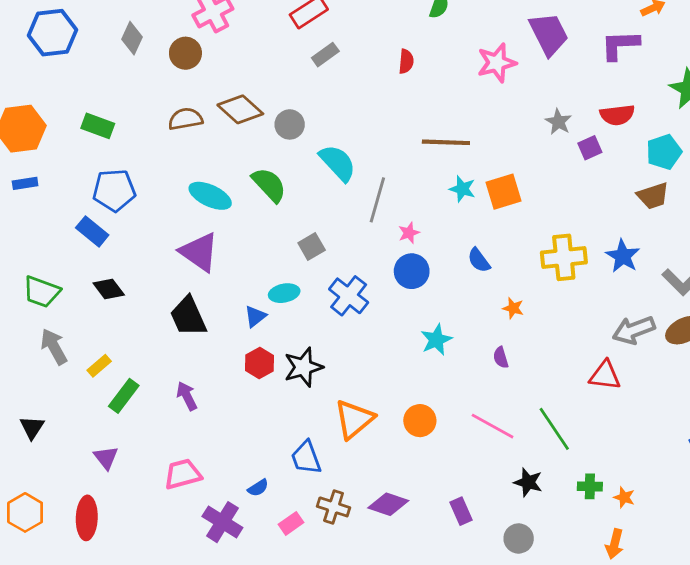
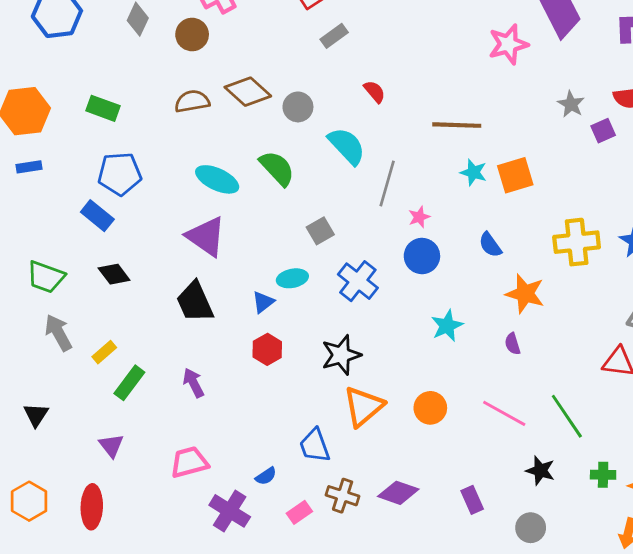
red semicircle: (406, 61) -> (375, 92), moved, turned -45
orange star: (513, 308) -> (525, 294), size x1.8
black star: (303, 367) -> (341, 355), moved

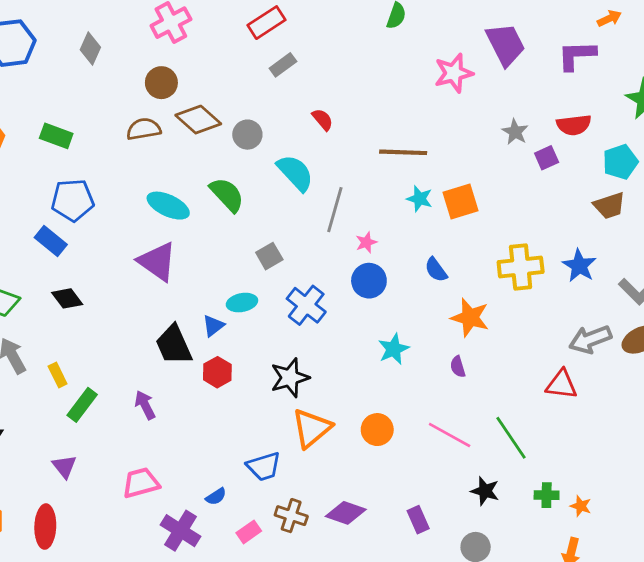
brown circle: (192, 34) -> (161, 83), moved
black trapezoid: (195, 302) -> (174, 345), moved
yellow rectangle: (104, 352) -> (58, 375), turned -75
blue trapezoid: (315, 445) -> (264, 466), turned -87

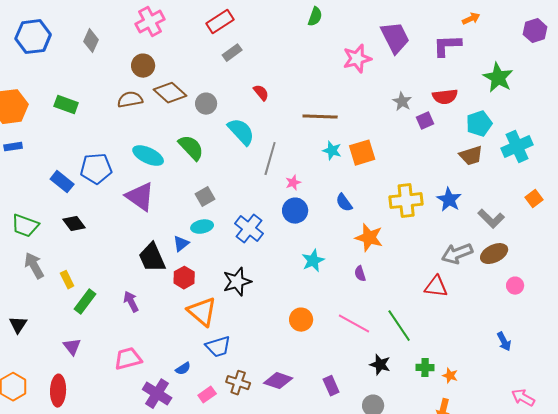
blue pentagon: (73, 200) -> (96, 169), moved
gray square: (269, 256) -> (205, 197), moved
orange triangle: (312, 428) -> (202, 312), moved, turned -40

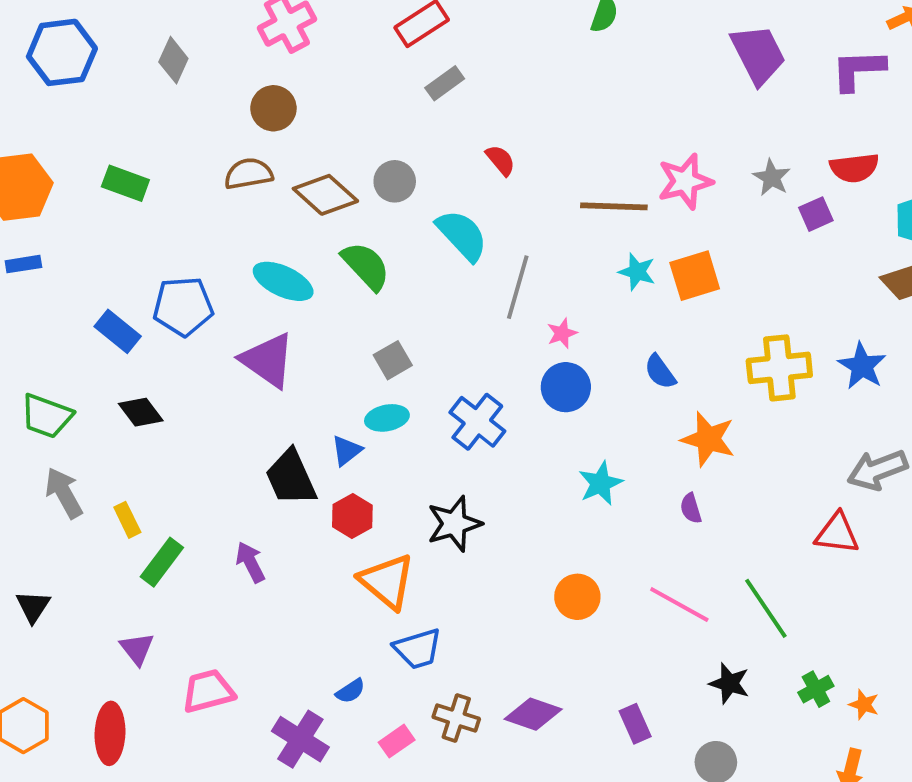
pink star: (357, 59) -> (685, 181), moved
brown diamond: (170, 93) -> (325, 195), moved
pink trapezoid: (128, 359) -> (208, 691), moved
green cross: (425, 368) -> (816, 689), turned -30

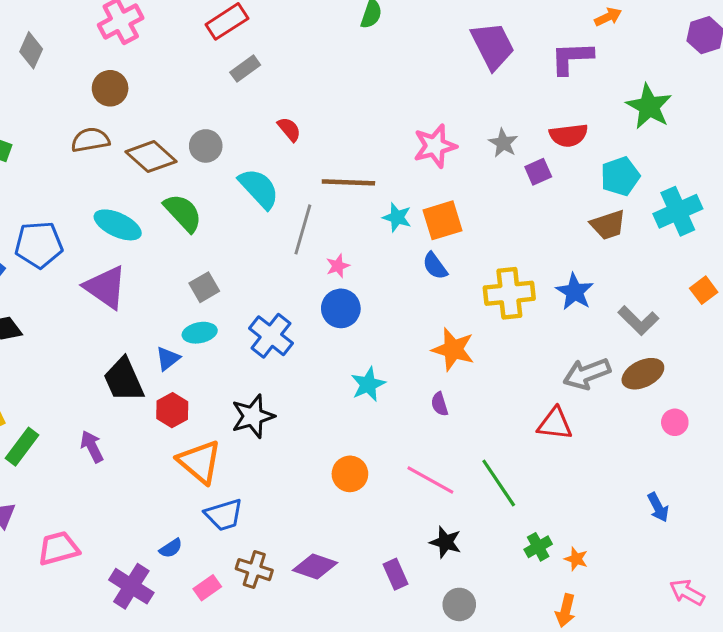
brown line: (614, 206) -> (348, 182), moved
blue semicircle: (660, 372) -> (435, 266), moved
black star: (729, 683) -> (446, 542), moved

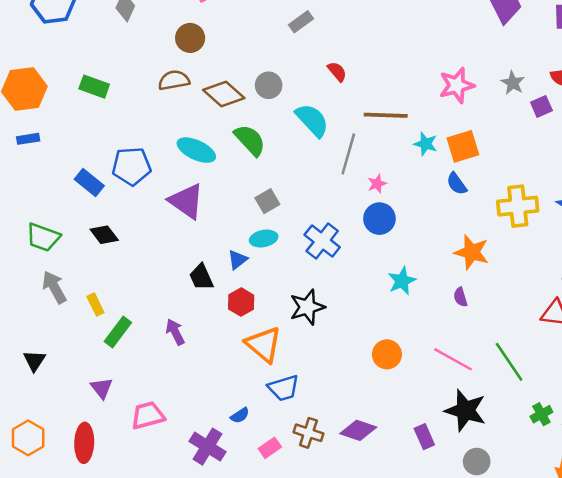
black trapezoid: (124, 380) -> (201, 277), size x0.7
black star: (446, 542) -> (465, 410), size x1.6

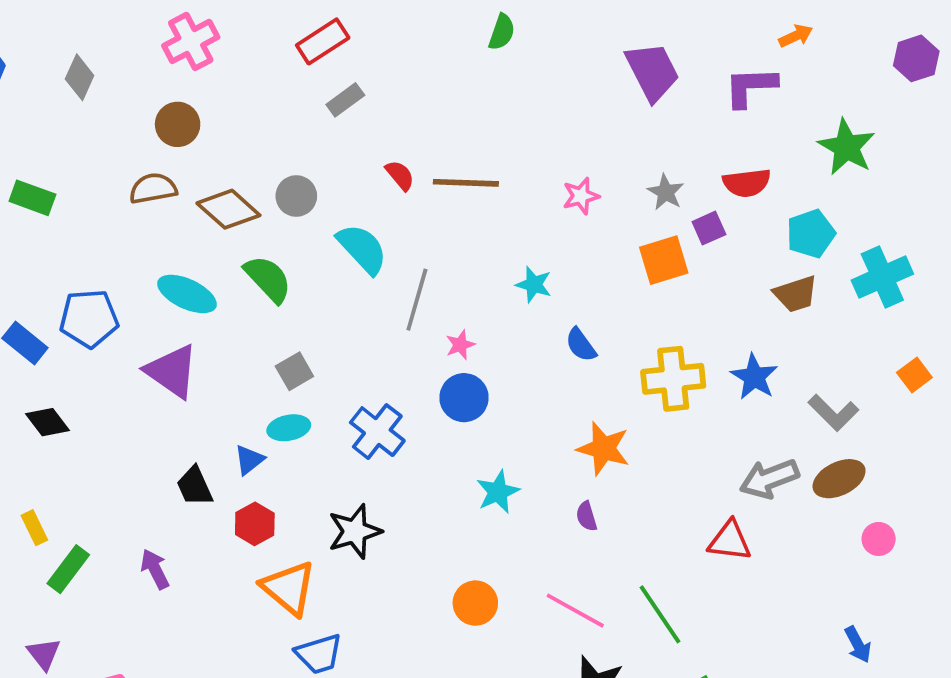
pink star: (457, 85) -> (581, 196), size x0.7
brown line: (386, 115) -> (466, 183), moved
orange square: (463, 146) -> (664, 260), moved

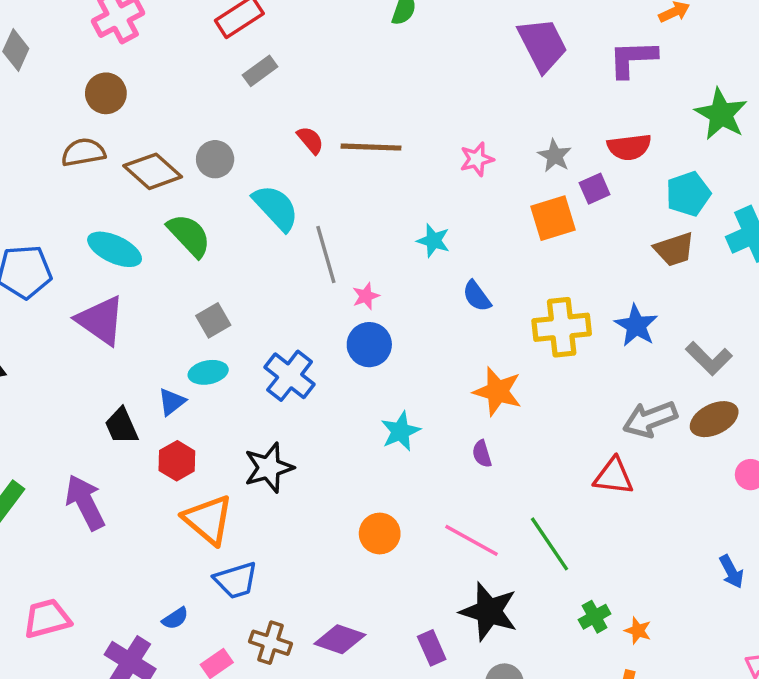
gray line: (417, 300) -> (326, 255), turned -32
purple arrow: (155, 569) -> (85, 502), size x1.5

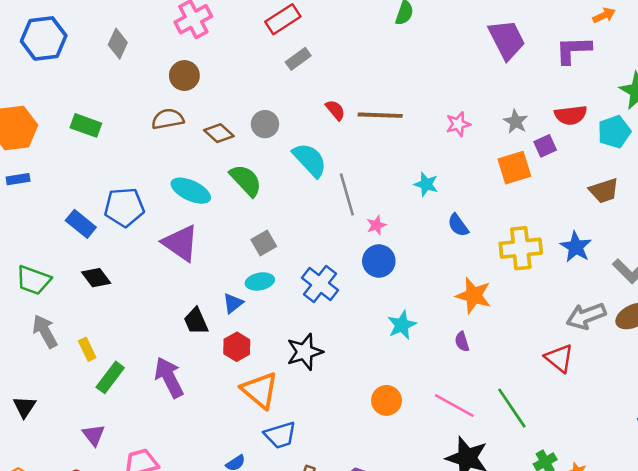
brown diamond: (153, 171) -> (219, 133), size x0.7
cyan pentagon: (688, 194) -> (614, 132), moved
red triangle: (614, 476) -> (559, 358), turned 32

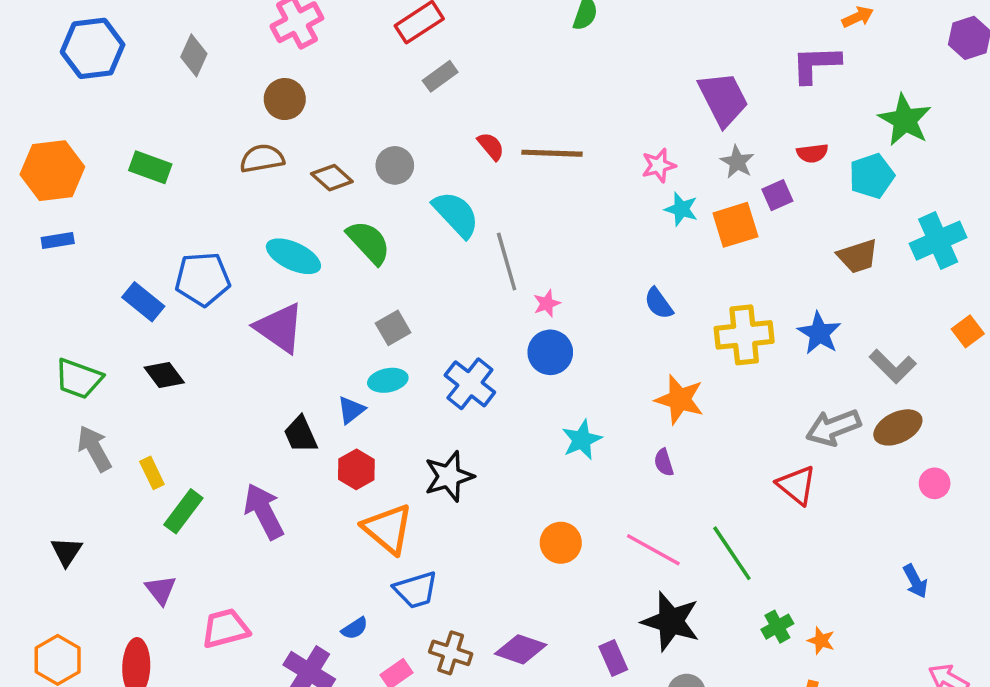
purple trapezoid: (507, 40) -> (723, 99), moved
red semicircle: (571, 115) -> (812, 153), size x0.7
cyan star: (426, 184) -> (681, 209), moved

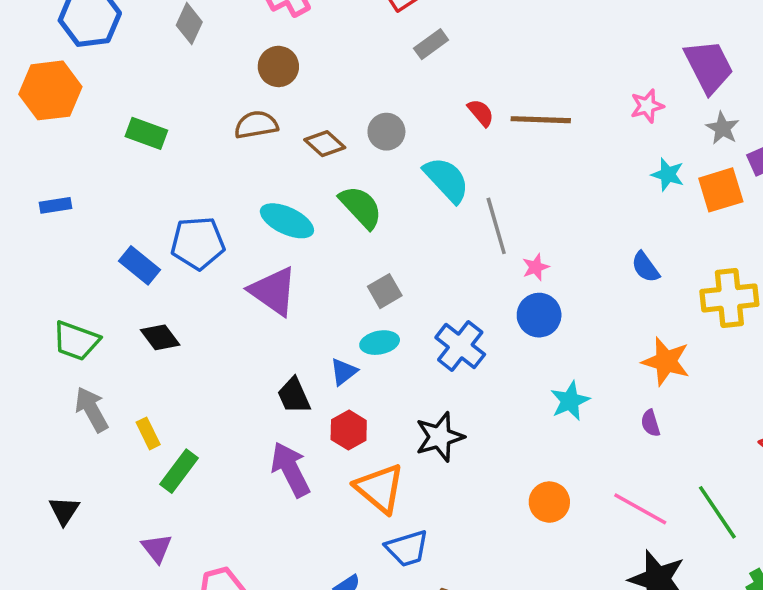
pink star: (659, 165) -> (647, 106), moved
orange hexagon: (52, 171) -> (50, 90), moved
purple arrow: (264, 511) -> (290, 469), moved

